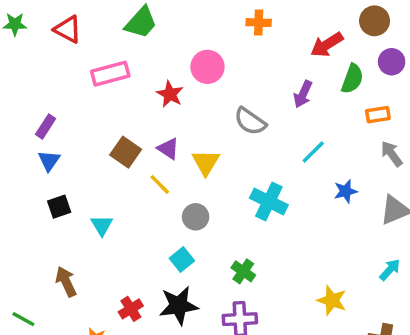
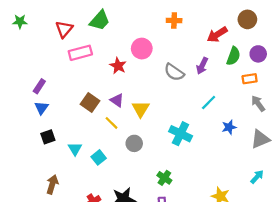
red triangle: (68, 29) -> (64, 29), moved, turned 42
purple circle: (392, 62) -> (258, 54), moved
gray semicircle: (250, 121) -> (174, 72), moved
cyan square: (182, 259) -> (99, 157), moved
brown arrow: (66, 282) -> (52, 184), turned 42

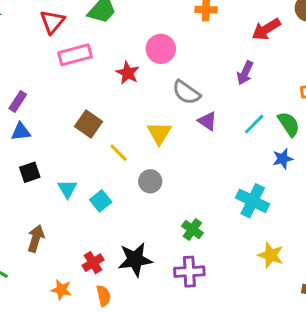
green semicircle: (233, 56) -> (289, 124), moved, turned -54
gray semicircle: (174, 72) -> (186, 92), moved
purple triangle: (117, 100) -> (207, 121), moved
blue triangle: (41, 108) -> (21, 132), turned 48
cyan cross: (181, 134) -> (253, 201), moved

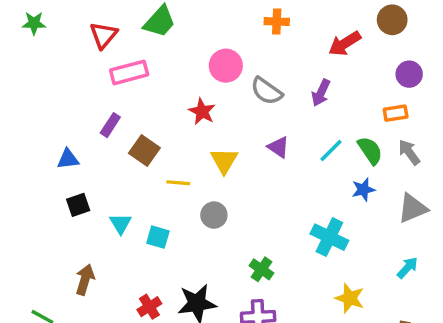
red star: (128, 73) -> (202, 111), moved
gray semicircle: (186, 92) -> (267, 91), moved
purple rectangle: (18, 101) -> (110, 125), moved
yellow line: (119, 153) -> (178, 183), turned -40
cyan square: (101, 201) -> (158, 237), turned -35

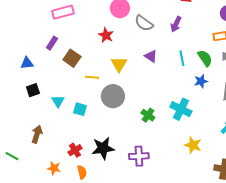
cyan line: (331, 151) -> (182, 58), turned -56
gray circle: (214, 215) -> (113, 96), size x1.5
green cross: (261, 269) -> (148, 115), moved

